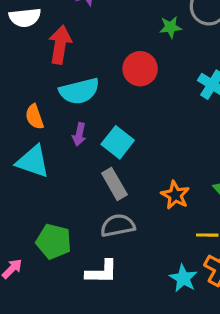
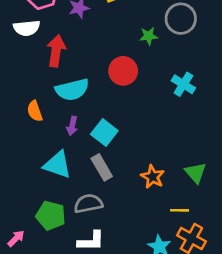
cyan triangle: (33, 161) -> (57, 165), moved
gray semicircle: (118, 225) -> (88, 204), moved

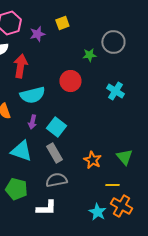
gray semicircle: (88, 204) -> (56, 180), moved

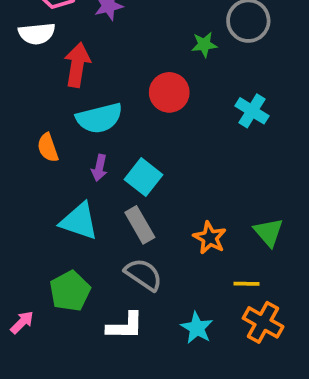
gray semicircle: (56, 180) -> (143, 275), turned 45
green pentagon: (16, 189) -> (70, 291), turned 30
cyan star: (97, 212) -> (197, 328), moved

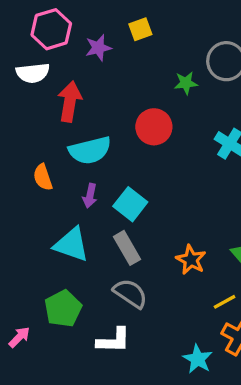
yellow line: (246, 284) -> (225, 302), turned -30
cyan star: (197, 328) -> (198, 359), moved

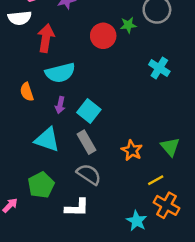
red circle: (154, 127) -> (103, 36), moved

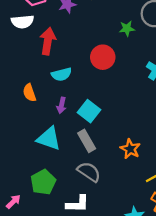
red circle: (103, 36) -> (103, 57), moved
cyan semicircle: (60, 73) -> (61, 74), size x0.7

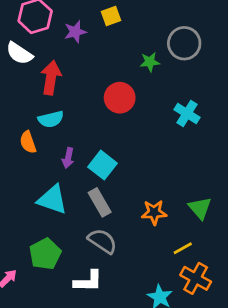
white semicircle: (23, 22) -> (19, 53), turned 40
cyan semicircle: (61, 74) -> (51, 119), moved
orange star: (130, 149) -> (154, 212), turned -30

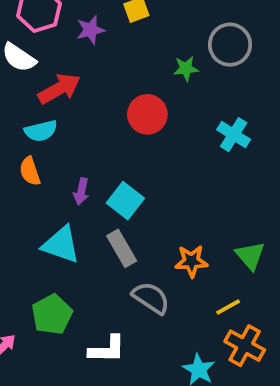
red arrow: (51, 78) -> (59, 89), turned 52
cyan semicircle: (51, 119) -> (41, 131), moved
gray semicircle: (102, 241) -> (151, 298), moved

